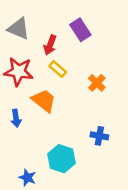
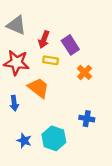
purple rectangle: (80, 30) -> (70, 45), moved
yellow rectangle: (58, 69) -> (51, 60), turned -32
blue star: (27, 178) -> (24, 141), moved

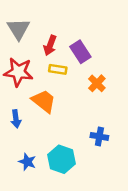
gray triangle: (16, 25) -> (18, 29), turned 35

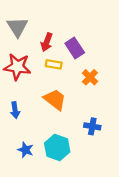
orange trapezoid: (44, 101) -> (55, 100), moved

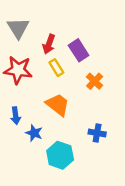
yellow rectangle: (54, 64) -> (56, 68), turned 49
blue star: (26, 150) -> (34, 133), moved

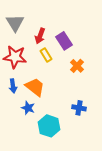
orange trapezoid: (58, 105) -> (35, 87), moved
blue arrow: (16, 116) -> (13, 86), moved

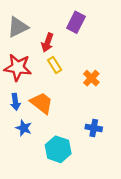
gray triangle: (15, 23) -> (18, 27), turned 36
purple rectangle: (64, 41) -> (76, 22), moved, turned 60
blue star: (28, 108) -> (24, 128), moved

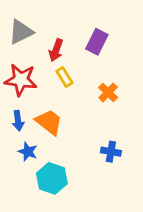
purple rectangle: (76, 22) -> (97, 42), moved
cyan hexagon: (58, 149) -> (52, 178), moved

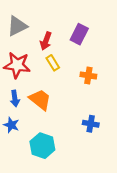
orange cross: (108, 92) -> (88, 75), turned -35
blue star: (28, 152) -> (11, 125), moved

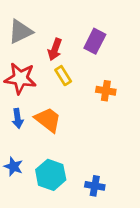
blue cross: (91, 124) -> (95, 186), moved
blue star: (11, 125) -> (13, 167), moved

